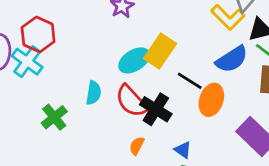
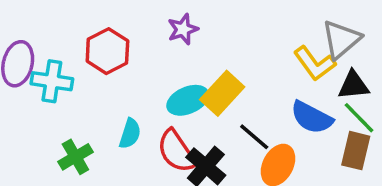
red hexagon: (38, 35) -> (107, 51), moved
blue semicircle: (232, 59) -> (312, 117), turned 52
cyan cross: (27, 62) -> (52, 81), turned -36

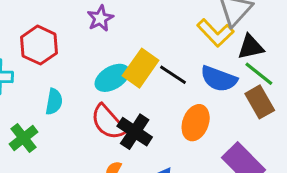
cyan semicircle: (130, 134) -> (54, 102), moved
black line: (254, 137) -> (173, 75), moved
brown rectangle: (356, 151) -> (260, 102), turned -36

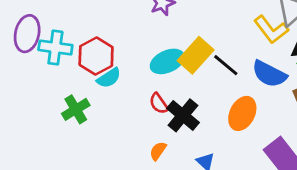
red hexagon: (39, 45) -> (96, 56), moved
cyan semicircle: (54, 102) -> (109, 78), turned 40
red semicircle: (108, 122) -> (159, 103), size x0.6

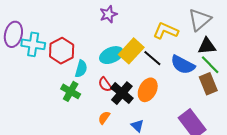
yellow L-shape: (271, 30) -> (166, 31), moved, turned 150
cyan semicircle: (109, 78) -> (81, 69), moved, turned -42
green cross: (76, 109) -> (71, 91), moved, turned -30
orange ellipse: (242, 113) -> (148, 90), moved

